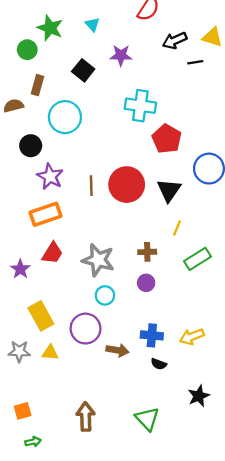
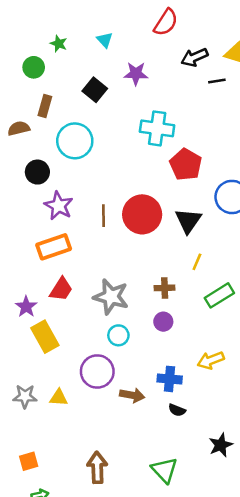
green star: (50, 28) -> (59, 44), size x0.6
yellow rectangle: (41, 316) -> (45, 337), moved
yellow arrow: (192, 337) -> (211, 360), moved

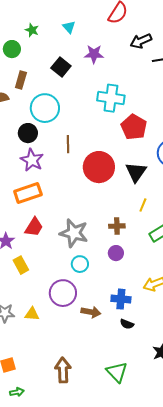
black circle: (37, 172) -> (28, 133), moved
brown line: (103, 216) -> (68, 144), moved
yellow rectangle: (45, 337) -> (21, 265), size x0.7

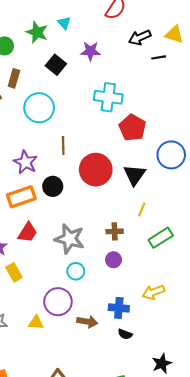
green star: (32, 30) -> (37, 32), moved, size x1.5
black circle: (28, 133) -> (53, 186), moved
yellow triangle: (32, 314) -> (36, 323), moved

